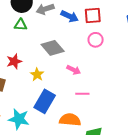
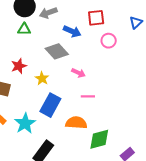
blue arrow: (70, 16) -> (72, 31), moved
pink circle: (96, 40) -> (109, 41), moved
cyan star: (19, 119) -> (25, 123), turned 30

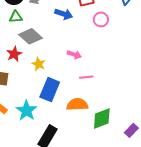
gray diamond: (57, 51) -> (31, 36), moved

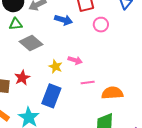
red star: (14, 54) -> (22, 78), moved
yellow star: (39, 64) -> (56, 67), moved
orange semicircle: (77, 104) -> (112, 93), moved

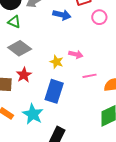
green triangle: (16, 24) -> (14, 22), turned 32
gray diamond: (31, 43) -> (20, 48), moved

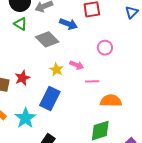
pink circle: (99, 17) -> (105, 48), moved
gray diamond: (20, 48) -> (47, 39), moved
pink line: (90, 76) -> (92, 81), moved

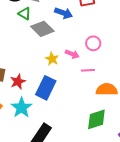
green triangle: (20, 24) -> (25, 14), moved
pink circle: (105, 48) -> (93, 43), moved
red star: (22, 78) -> (18, 82), moved

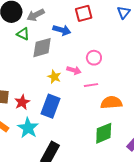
gray diamond: (42, 29) -> (42, 48), turned -55

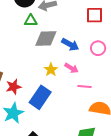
blue arrow: (62, 30) -> (70, 45), moved
green triangle: (23, 34) -> (31, 21), turned -40
pink circle: (94, 58) -> (98, 48), moved

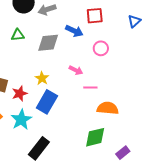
green triangle: (31, 21) -> (18, 35), moved
blue arrow: (70, 45) -> (74, 31), moved
yellow star: (51, 70) -> (42, 78), moved

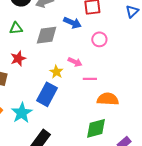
yellow star: (42, 78) -> (56, 72), moved
red star: (20, 93) -> (18, 58), moved

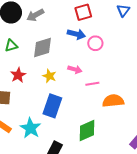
blue arrow: (72, 23) -> (76, 34), moved
yellow star: (56, 72) -> (49, 76), moved
green diamond: (96, 128) -> (87, 131), moved

